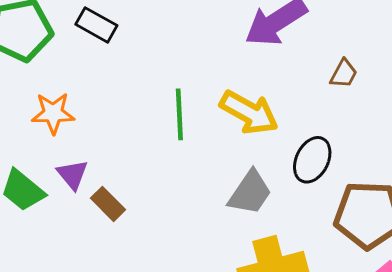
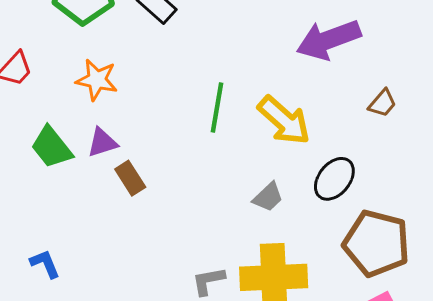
purple triangle: (72, 175) -> (102, 143), turned 40
gray trapezoid: (250, 193) -> (268, 197), size x0.7

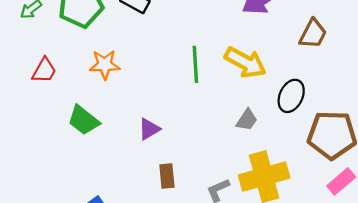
brown trapezoid: (382, 103) -> (313, 34), size x1.4
purple triangle: (102, 143) -> (149, 129), moved
brown rectangle: (130, 178) -> (167, 176), moved, turned 40

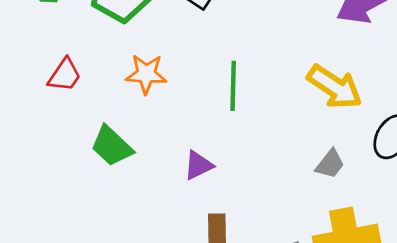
green line: (195, 64) -> (233, 86), moved

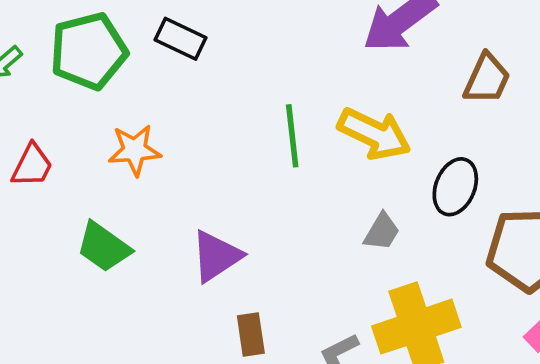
green line: (233, 86) -> (292, 136), moved
purple triangle: (198, 165) -> (216, 256), size x1.4

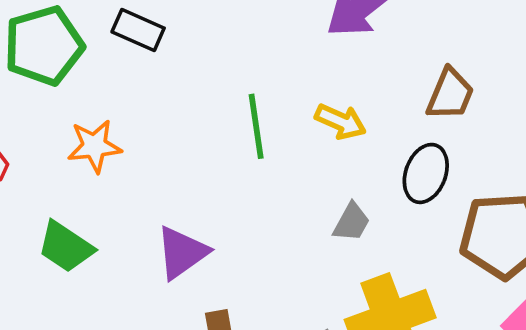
brown trapezoid: (487, 79) -> (450, 94), moved
yellow arrow: (374, 134) -> (341, 122), size x0.7

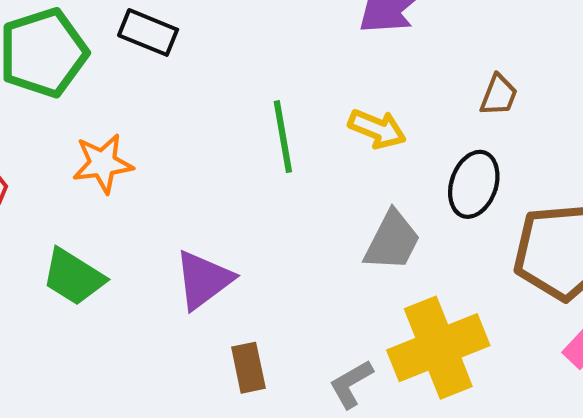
brown trapezoid: (450, 94) -> (499, 95), size x0.7
gray trapezoid: (351, 222) -> (392, 241), size x1.4

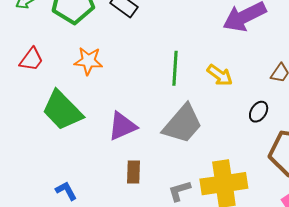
black ellipse: (474, 184) -> (259, 112), size x0.7
gray trapezoid: (392, 241) -> (183, 124), moved, size x1.4
green trapezoid: (73, 277) -> (62, 110), size x1.4

